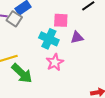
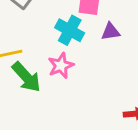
pink star: (55, 62) -> (61, 66), moved

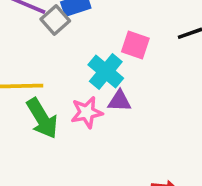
purple triangle: (110, 32) -> (119, 101), moved

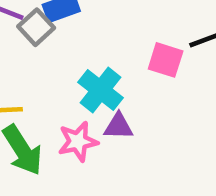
pink square: (135, 45) -> (166, 60), moved

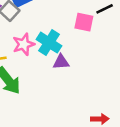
pink star: (78, 141) -> (24, 44), moved

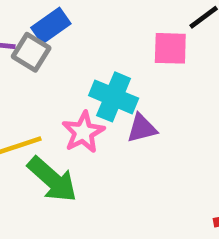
pink star: (24, 44) -> (83, 132), moved

